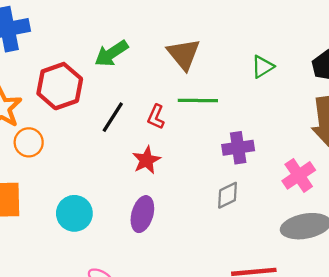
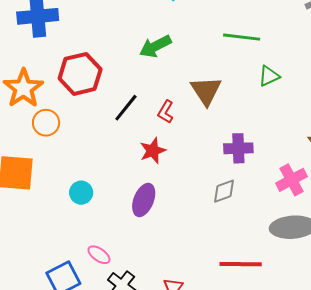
green arrow: (111, 53) -> (155, 46), moved
brown triangle: (184, 54) -> (206, 91), moved
green line: (198, 100) -> (242, 37), moved
cyan circle: (74, 213) -> (81, 193), size x0.7

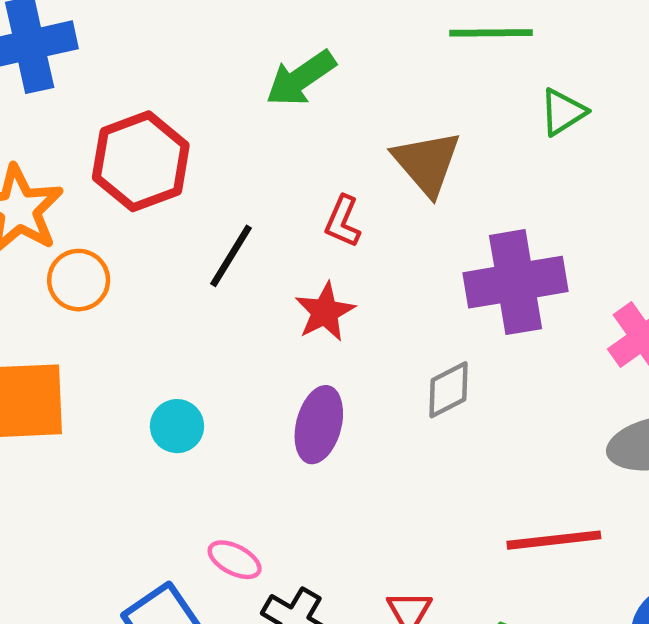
black line: (126, 108) -> (231, 256), moved
purple cross: (238, 148) -> (516, 282), size x1.5
gray diamond: (224, 191) -> (449, 390), moved

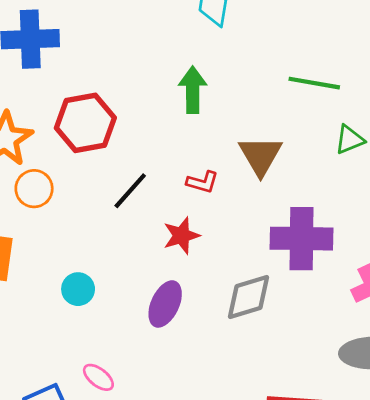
green arrow: (301, 78) -> (193, 90), turned 114
red L-shape: (343, 221) -> (202, 182), turned -108
gray diamond: (449, 390) -> (248, 297), size x1.4

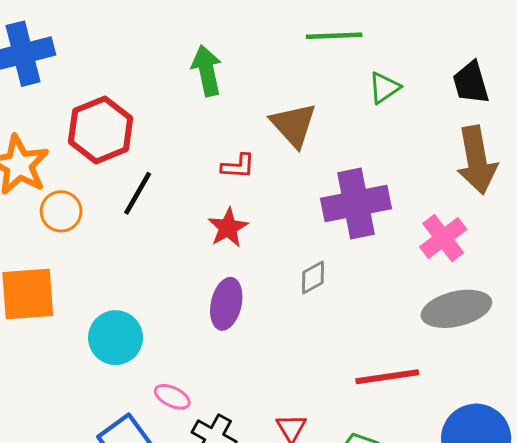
black line: (130, 191) -> (138, 193), moved
cyan circle: (78, 289) -> (116, 338), moved, size x1.5
gray diamond: (248, 297) -> (313, 278), size x0.6

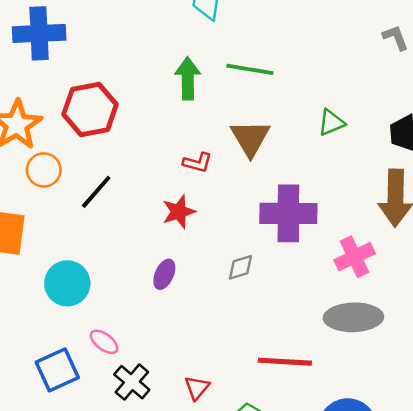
green line: (334, 36) -> (250, 69), moved
black line: (138, 193) -> (96, 192), moved
purple ellipse: (226, 304) -> (164, 274), size x0.7

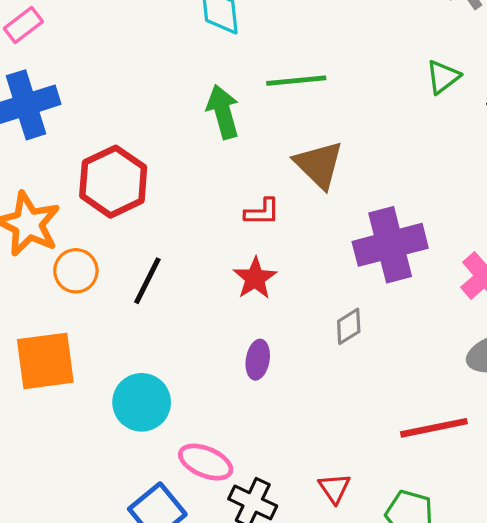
green triangle: (331, 123) -> (443, 77), moved
pink ellipse: (104, 342) -> (206, 462), size x1.4

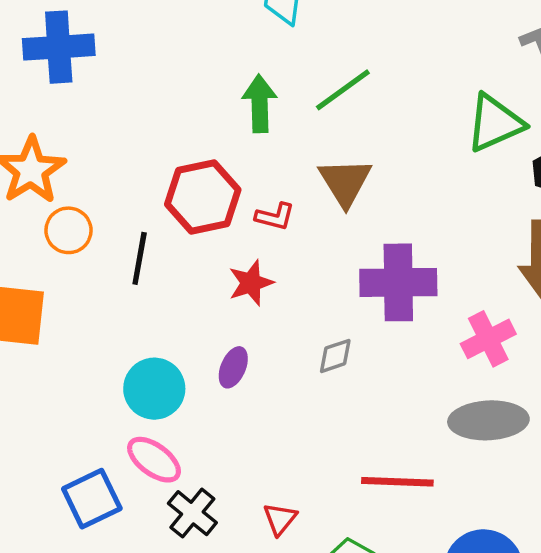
green triangle: (443, 77) -> (495, 123), size x1.6
green line: (296, 81) -> (343, 90), turned -44
red hexagon: (113, 182) -> (203, 197), moved
black line: (147, 281) -> (140, 258), turned -30
cyan circle: (142, 402) -> (154, 389), moved

